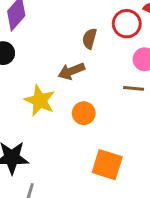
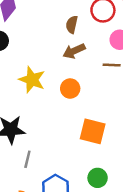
brown arrow: (71, 71) -> (74, 51), moved

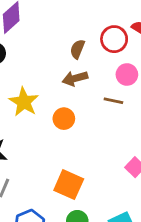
orange square: (93, 131) -> (69, 185), moved

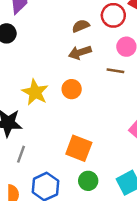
brown semicircle: (77, 49) -> (81, 26), turned 48
yellow star: (24, 102) -> (35, 92), moved

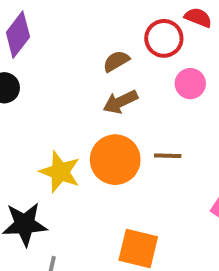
brown line: (115, 71) -> (168, 156), moved
orange circle: (72, 89) -> (115, 160), size x1.6

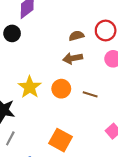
orange circle: (115, 160) -> (61, 89), size x0.7

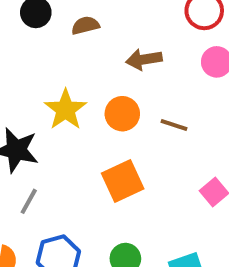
brown semicircle: (76, 36) -> (85, 25), moved
orange square: (61, 140) -> (123, 181), moved, turned 35

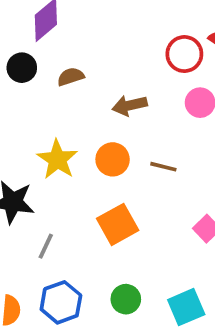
gray line: (29, 201) -> (46, 246), moved

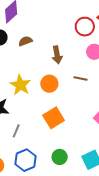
brown arrow: (130, 105) -> (57, 55), turned -84
brown line: (163, 167) -> (81, 78), moved

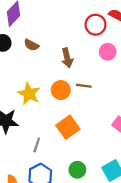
brown semicircle: (25, 41) -> (31, 45), turned -128
brown line: (81, 78) -> (84, 86), moved
gray line: (16, 131) -> (37, 145), moved

